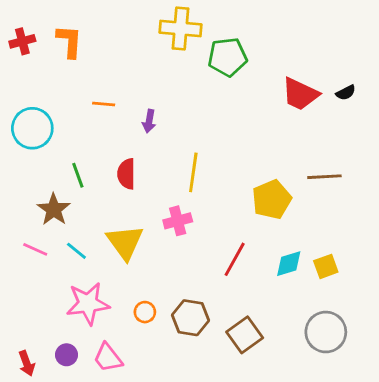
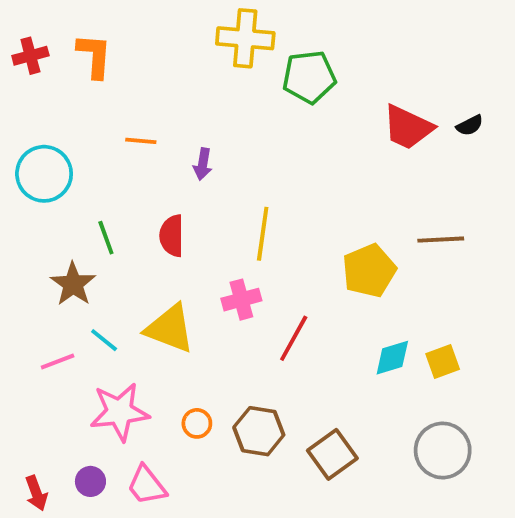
yellow triangle: (125, 242) -> (170, 329), turned -33
pink line: (35, 249) -> (58, 361), moved, turned -45
red line: (235, 259) -> (294, 338), moved

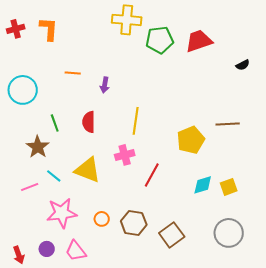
red trapezoid: (408, 127) -> (199, 41), moved, turned 136

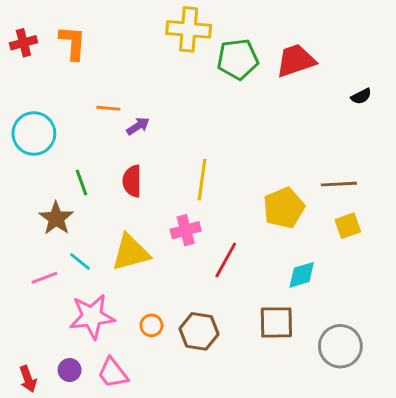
purple arrow: (105, 85) -> (138, 126), moved, turned -133
yellow triangle: (88, 170) -> (131, 252), turned -36
yellow square: (229, 187) -> (348, 226), moved
brown square: (172, 235) -> (276, 322), moved, turned 35

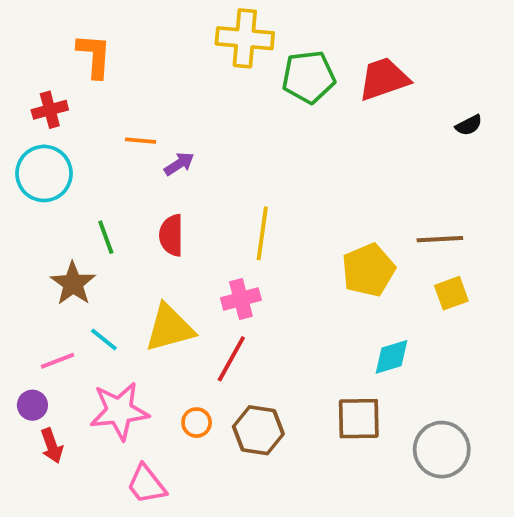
red cross: (23, 43) -> (50, 110), moved
red line: (226, 260) -> (231, 359), moved
purple circle: (70, 370) -> (32, 405), moved
red arrow: (28, 379) -> (52, 446), moved

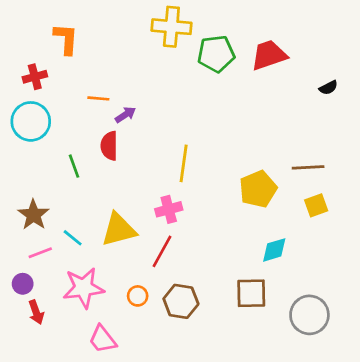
red semicircle: (171, 235) -> (109, 146), moved
brown star: (73, 284) -> (33, 215), moved

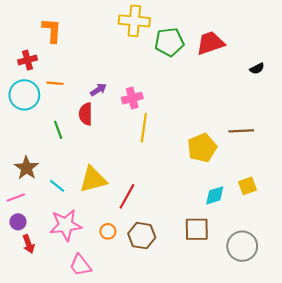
orange line: (98, 98) -> (55, 83), moved
yellow square: (316, 205) -> (247, 186), moved
pink cross: (169, 209) -> (132, 98), moved
pink line: (40, 253) -> (16, 198), moved

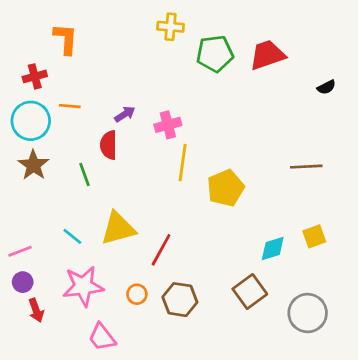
yellow cross: (134, 21) -> (171, 27), size x0.7
green line: (58, 130) -> (84, 175), moved
yellow pentagon: (202, 148) -> (226, 188), moved
brown star: (26, 168) -> (33, 165), moved
brown square: (197, 229) -> (250, 291), turned -35

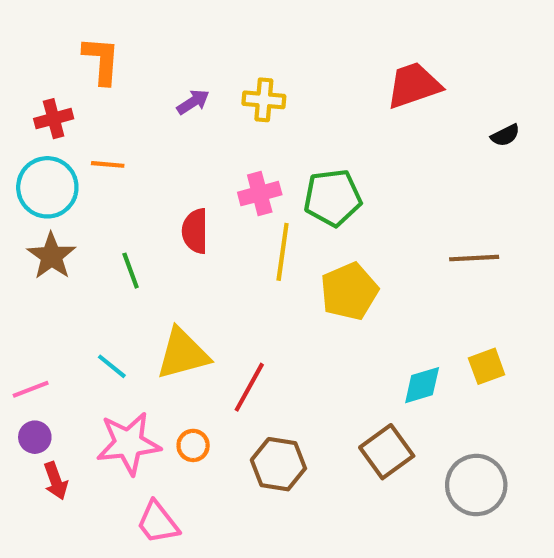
yellow cross: (171, 27) -> (264, 100), moved
green pentagon: (215, 54) -> (333, 198), moved
purple arrow: (125, 114) -> (193, 102), moved
red semicircle: (109, 145) -> (195, 231), moved
orange circle: (137, 294) -> (193, 445), moved

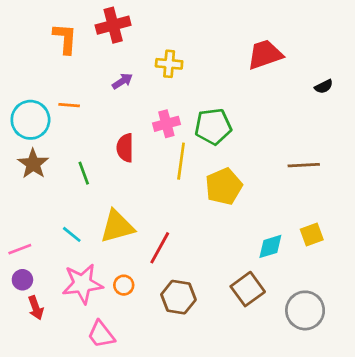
purple arrow: (193, 102) -> (122, 81), moved
red cross: (54, 119) -> (113, 25), moved, size x1.4

